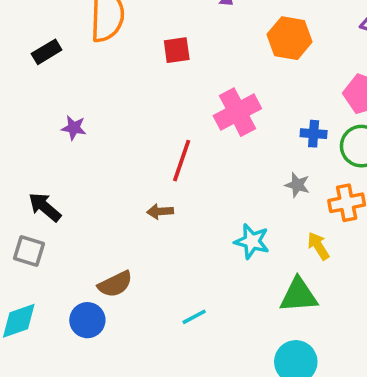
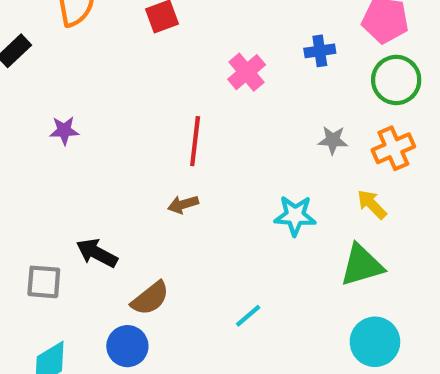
pink cross: (237, 112) -> (247, 72), size x0.7
blue cross: (314, 134) -> (320, 51), moved
black arrow: (45, 207) -> (97, 253), moved

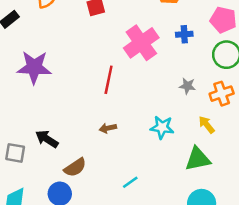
pink cross: (247, 72) -> (141, 43), size x1.6
purple star: (64, 131) -> (34, 67), size x2.0
brown arrow: (183, 204) -> (108, 128), moved

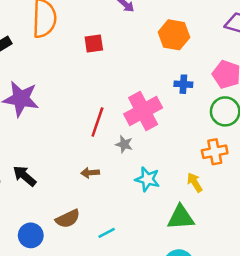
pink cross: (141, 43) -> (143, 111), moved
gray star: (187, 86) -> (124, 144), moved
brown semicircle: (75, 167) -> (68, 219), moved

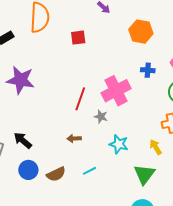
green triangle: (181, 217) -> (144, 174), turned -50
cyan line: (107, 233) -> (89, 171), moved
blue circle: (31, 235) -> (28, 170), moved

